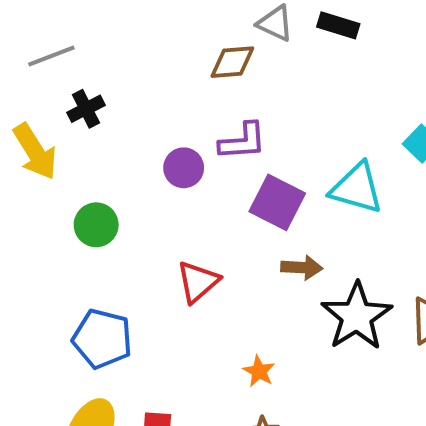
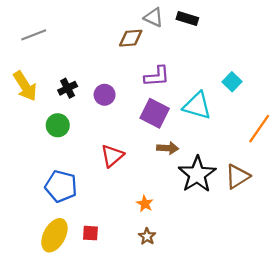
black cross: (86, 109) -> (68, 88), moved
purple L-shape: (243, 141) -> (157, 76), moved

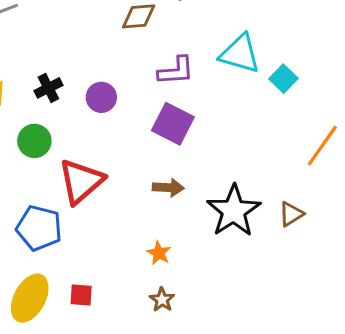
cyan triangle: (197, 106) -> (240, 54), moved
brown arrow: (168, 148) -> (168, 188), moved
red triangle: (112, 156) -> (81, 181), moved, size x1.4
brown triangle: (237, 176) -> (291, 214), size x0.7

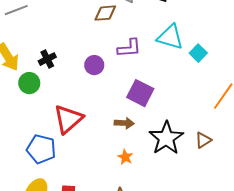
purple circle: (101, 97) -> (94, 65), moved
purple square: (173, 124) -> (140, 93), moved
green circle: (34, 141) -> (29, 83), moved
orange star: (159, 253) -> (125, 157), moved

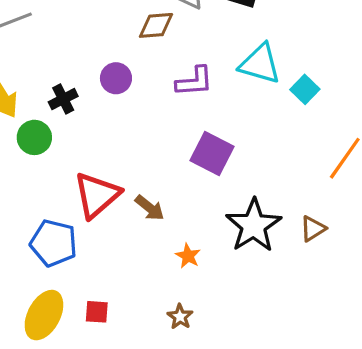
purple circle: (94, 65) -> (116, 78), moved
brown arrow: (124, 123) -> (150, 208), moved, turned 36

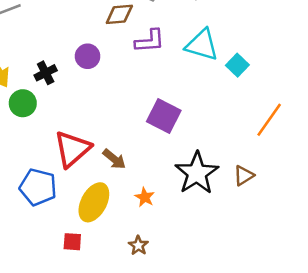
purple L-shape: (194, 81) -> (150, 41), moved
yellow ellipse: (44, 315) -> (94, 202), moved

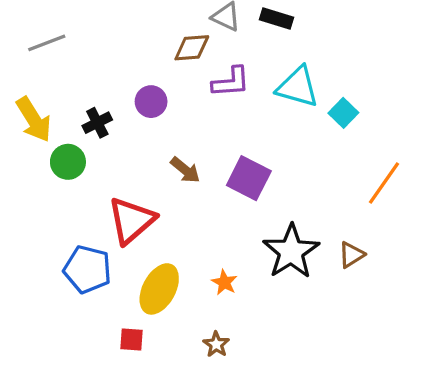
brown arrow: (114, 159) -> (185, 170), moved

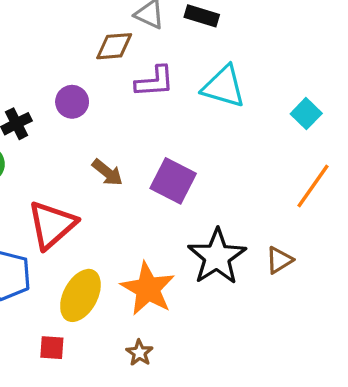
cyan square: (343, 113) -> (306, 114), moved
orange star: (224, 282) -> (148, 289), size x2.0

